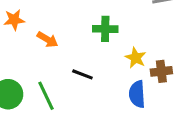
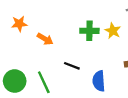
yellow star: (136, 58) -> (113, 31), moved
blue semicircle: (137, 94) -> (99, 81), moved

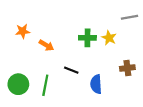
green line: (44, 82) -> (45, 85), turned 36

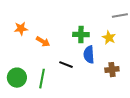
yellow star: (109, 38) -> (109, 38), moved
brown cross: (127, 68) -> (112, 70), moved
blue semicircle: (96, 84) -> (89, 55), moved

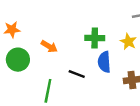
orange star: (21, 29) -> (12, 30), moved
green circle: (17, 78) -> (18, 60), moved

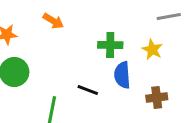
orange arrow: (49, 46) -> (53, 21), moved

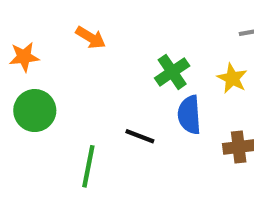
green cross: (110, 45) -> (172, 72), turned -35

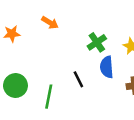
green circle: (35, 111) -> (15, 86), moved
black line: (140, 136) -> (78, 79), turned 42

